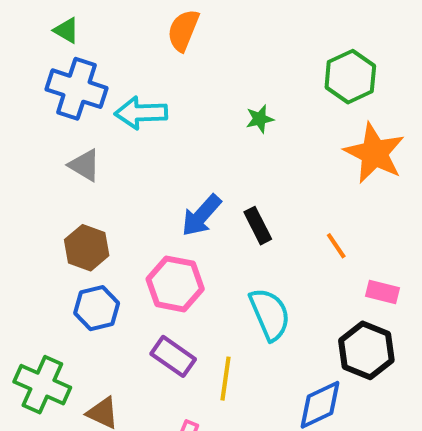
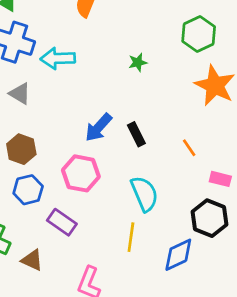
purple rectangle: (173, 356) -> (62, 222), moved
yellow line: (225, 379) -> (131, 237), moved

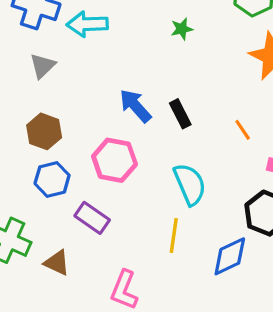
gray triangle: (20, 94) -> (42, 66), turned 45
blue arrow: (98, 127) -> (135, 106), turned 96

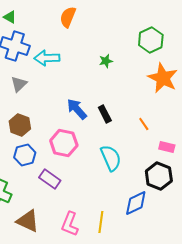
yellow line: (174, 235) -> (101, 222), moved
brown triangle: (57, 263) -> (28, 221), moved, size x1.4

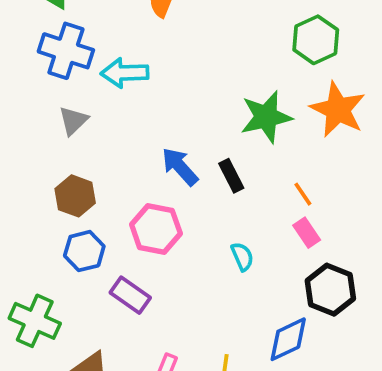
green star: (106, 61) -> (266, 117), moved, size x2.0
pink rectangle: (167, 147) -> (307, 233), moved, turned 42
cyan semicircle: (111, 158) -> (242, 257), size x0.6

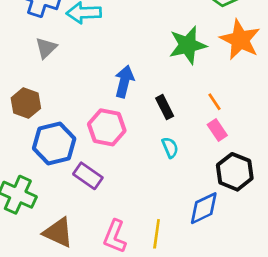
blue arrow: (180, 167) -> (124, 81), turned 56
black rectangle: (231, 176) -> (165, 107), moved
brown hexagon: (75, 196) -> (26, 103), moved
blue hexagon: (84, 251) -> (54, 143), size x1.4

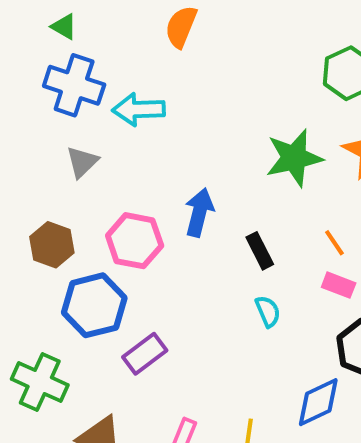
pink hexagon: (107, 127) -> (135, 241), moved
pink rectangle: (217, 130) -> (339, 285), turned -35
purple rectangle: (88, 176) -> (145, 354), turned -72

